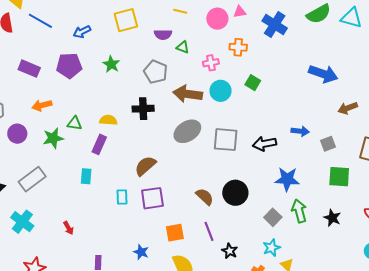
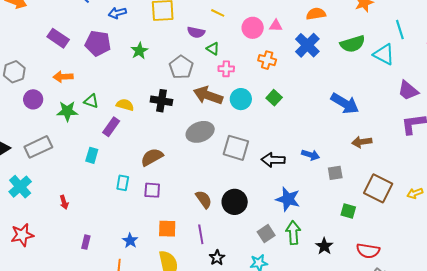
pink cross: (211, 63) -> (226, 69), moved
green square: (339, 177) -> (348, 211), moved, size x0.7
purple square: (152, 198) -> (152, 190), size x0.7

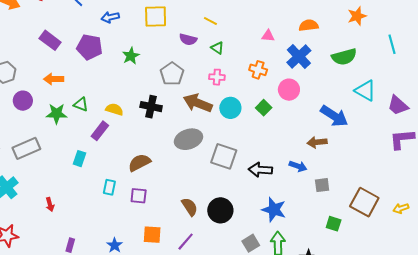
pink circle: (253, 28) -> (289, 90), moved
green triangle: (213, 49) -> (217, 48), moved
cyan triangle: (384, 54) -> (365, 90), moved
brown arrow: (362, 142) -> (317, 142), moved
purple line: (201, 234) -> (186, 242), turned 48

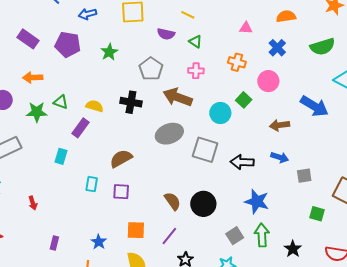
blue cross: (299, 56) -> (277, 48), size x0.7
cyan circle: (230, 108) -> (220, 113), moved
brown arrow: (317, 142) -> (280, 125), moved

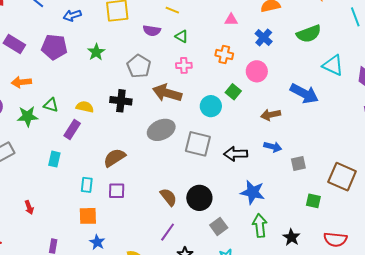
orange square: (136, 230) -> (88, 216), moved
gray square: (235, 236) -> (219, 226), moved

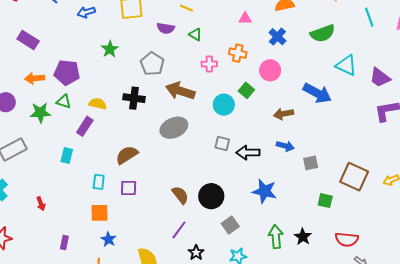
purple pentagon: (54, 47) -> (67, 73), moved
pink cross: (184, 65) -> (209, 64), moved
gray square: (198, 144) -> (222, 144), moved, size x0.6
green arrow: (260, 225) -> (276, 237), moved

